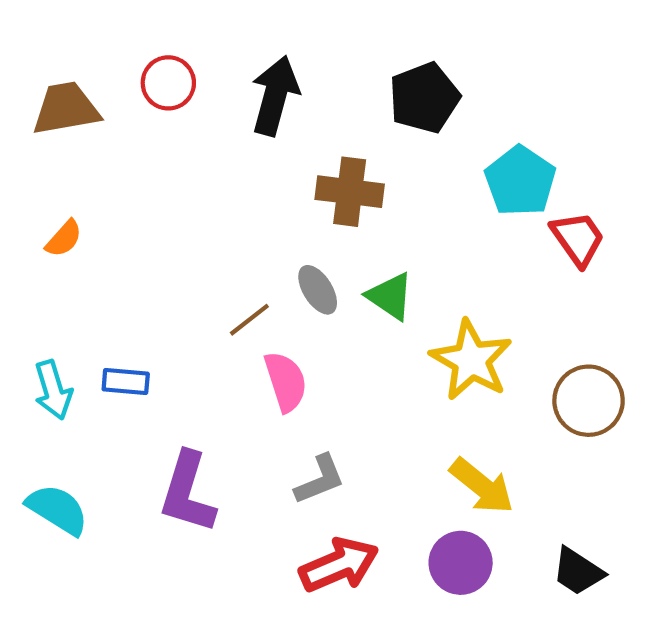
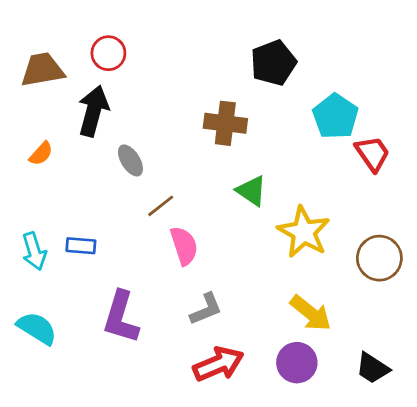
black arrow: (275, 96) -> (93, 111), moved
gray ellipse: (318, 290) -> (130, 160), moved

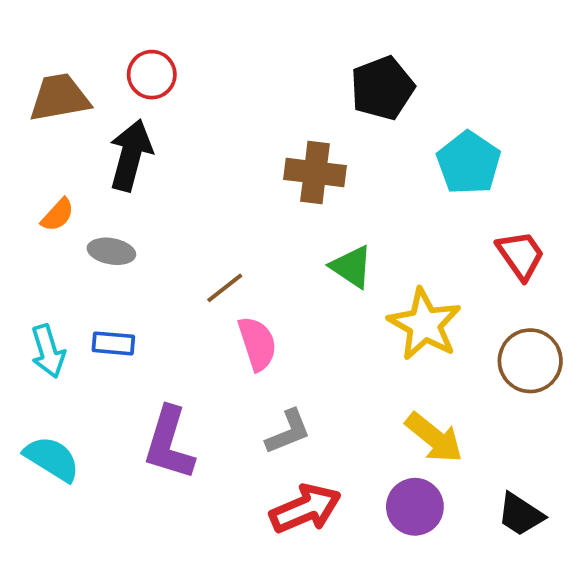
red trapezoid: (373, 154) -> (521, 255), moved
gray ellipse: (130, 160) -> (111, 251), moved, turned -48

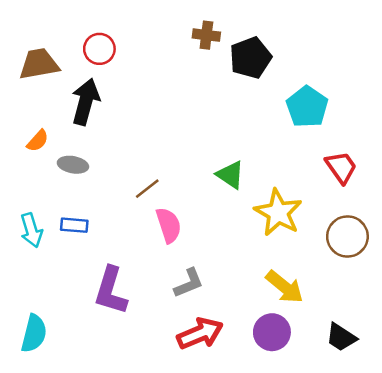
brown cross: (315, 173) -> (206, 35), moved, size x0.7
cyan semicircle: (52, 459) -> (34, 333), moved, turned 72

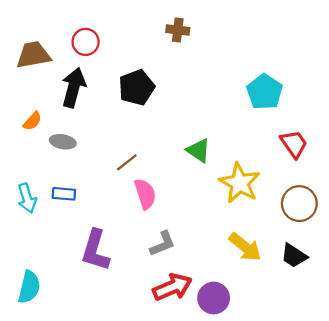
black pentagon: (250, 58) -> (137, 87), moved
purple circle: (272, 332) -> (214, 298), moved
black trapezoid: (341, 337) -> (294, 256), moved

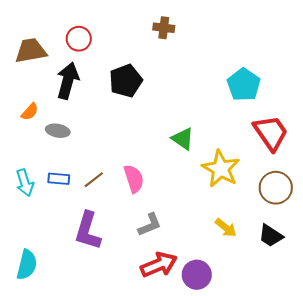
red trapezoid: (294, 144) -> (271, 133), size x1.4
brown line: (127, 162) -> (94, 180), moved
yellow arrow: (245, 247) -> (226, 228), size x0.7

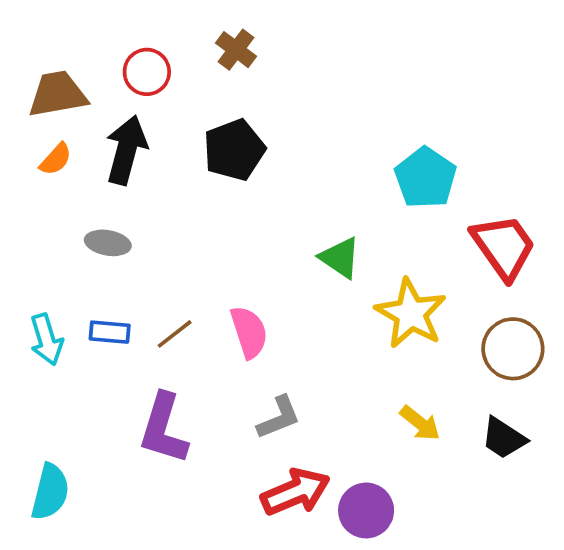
brown cross: (164, 28) -> (236, 50), moved, turned 30
cyan pentagon: (244, 85) -> (426, 178), moved
orange semicircle: (30, 112) -> (56, 159), moved

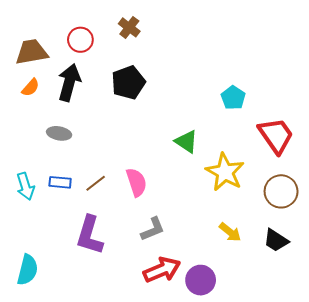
cyan pentagon: (426, 178) -> (233, 98), size x0.7

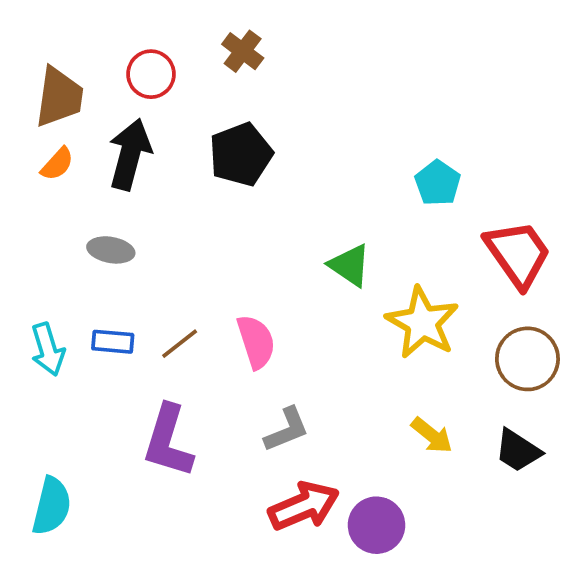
brown trapezoid: (32, 52) -> (59, 97), turned 108

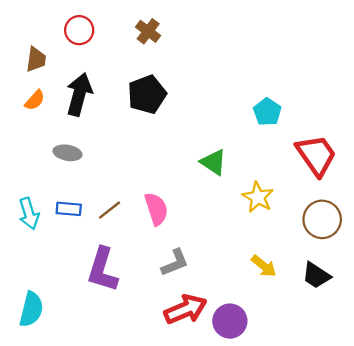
red circle: (151, 74) -> (79, 30), moved
brown trapezoid: (59, 97) -> (36, 59), size x0.7
yellow star: (422, 323) -> (258, 197), size x0.7

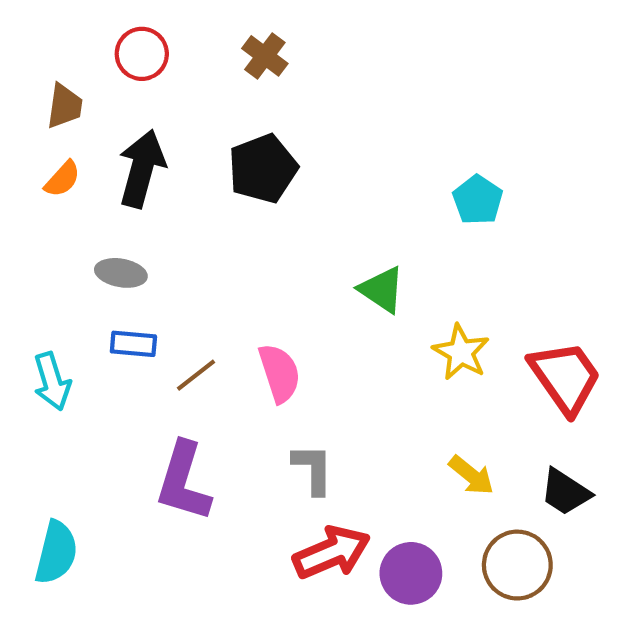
red trapezoid: (316, 155) -> (565, 377), moved
blue rectangle: (69, 209) -> (133, 344), moved
brown circle: (322, 219) -> (517, 565), moved
gray L-shape: (175, 263) -> (313, 469), turned -68

